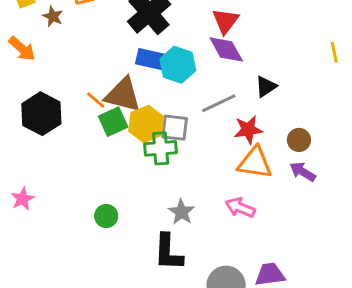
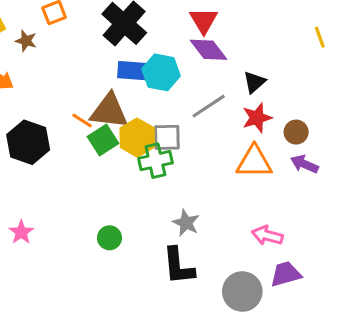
red star: (248, 130) -> (257, 118), moved
pink arrow: (240, 208) -> (267, 235), moved

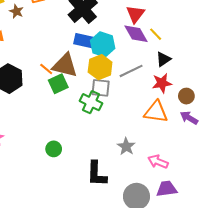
yellow line: (320, 37) -> (156, 34), moved, turned -32
yellow hexagon: (137, 138) -> (100, 67), moved
green cross: (155, 161) -> (91, 102), turned 30
gray star: (186, 223) -> (126, 146), moved

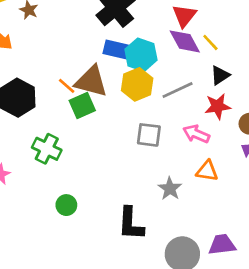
gray square: (101, 88) -> (149, 135), moved
green cross: (91, 102) -> (47, 149), moved
orange triangle: (156, 112) -> (207, 171), moved, size x0.7
green circle: (54, 149) -> (66, 205), moved
pink arrow: (158, 162) -> (196, 134), moved

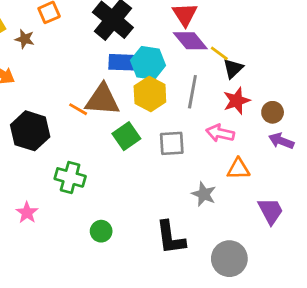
yellow line: (210, 42) -> (219, 53), moved
gray line: (178, 90) -> (192, 92), turned -44
green square: (82, 105) -> (126, 136), moved
purple trapezoid: (222, 245) -> (271, 211), moved, turned 80

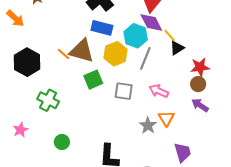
cyan hexagon: (148, 63) -> (136, 36), moved
red star: (237, 101) -> (200, 67), moved
orange triangle: (238, 169) -> (166, 118), turned 48
gray star: (204, 194) -> (148, 125), moved
pink star: (27, 213) -> (20, 130), moved

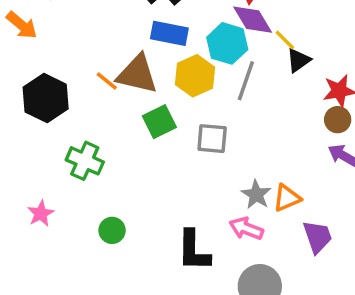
pink arrow: (159, 91) -> (246, 228), moved
orange triangle: (166, 118) -> (287, 198), moved, turned 42

